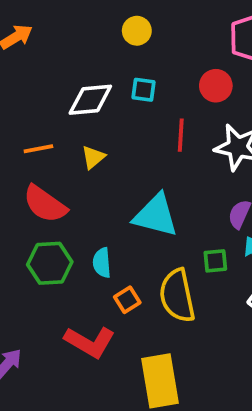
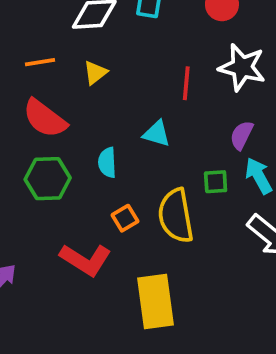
red line: (181, 135) -> (186, 83), moved
cyan triangle: (156, 215) -> (157, 134), size x0.6
cyan semicircle: (102, 263) -> (107, 163), moved

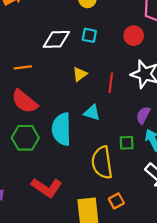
yellow triangle: (95, 73) -> (80, 74), moved
cyan semicircle: (107, 163) -> (62, 129), size x1.8
orange square: (125, 218) -> (116, 201), moved

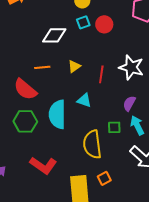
cyan square: (89, 35) -> (83, 22), moved, turned -32
red circle: (134, 36) -> (104, 24), moved
orange line: (23, 67) -> (42, 67), moved

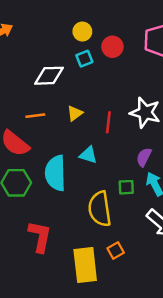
red circle: (104, 24) -> (112, 47), moved
red L-shape: (43, 165) -> (40, 237), turned -112

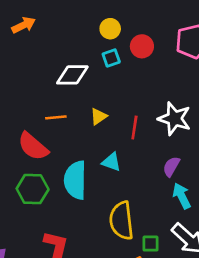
green square: (126, 187) -> (151, 244), moved

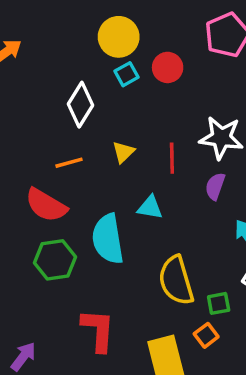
yellow circle: (110, 29) -> (119, 37), size x1.5
red circle: (142, 46) -> (168, 67), moved
white diamond: (72, 75) -> (81, 105), turned -48
purple semicircle: (171, 166) -> (215, 186), moved

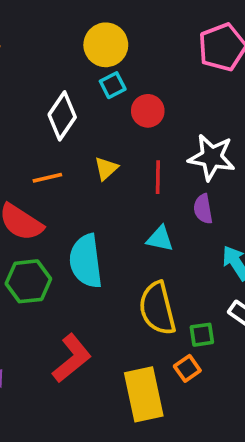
red circle: (168, 67) -> (148, 111), moved
purple semicircle: (215, 186) -> (203, 209), turned -32
cyan triangle: (150, 207) -> (160, 239), moved
red L-shape: (98, 330) -> (72, 358), turned 45

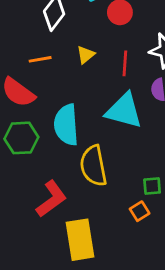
cyan triangle: (160, 239) -> (124, 111), size x1.8
yellow semicircle: (157, 308) -> (93, 166), moved
yellow rectangle: (144, 394) -> (80, 240), moved

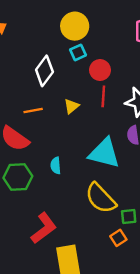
red line: (125, 63) -> (103, 96), moved
cyan semicircle: (66, 125) -> (56, 166), size x0.5
yellow semicircle: (93, 166) -> (101, 198), moved, turned -32

